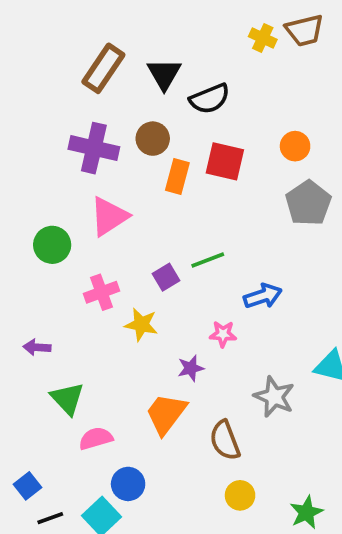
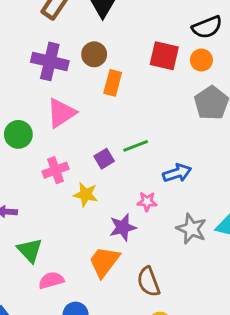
black semicircle: (210, 99) -> (207, 27), moved
red square: (225, 161) -> (164, 56), moved
purple star: (191, 368) -> (123, 227), size x1.4
gray star: (274, 397) -> (191, 229), moved

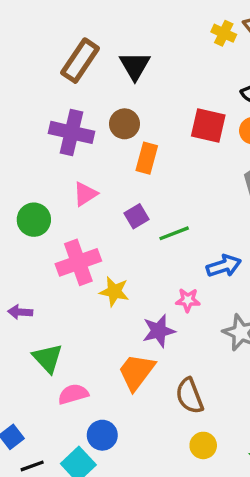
pink triangle: (61, 113) -> (85, 194), size x0.7
purple square: (104, 159) -> (136, 216), moved
pink cross: (56, 170) -> (78, 262), size x1.4

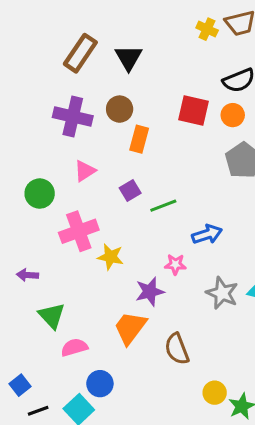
yellow circle: (203, 445) -> (215, 393), moved

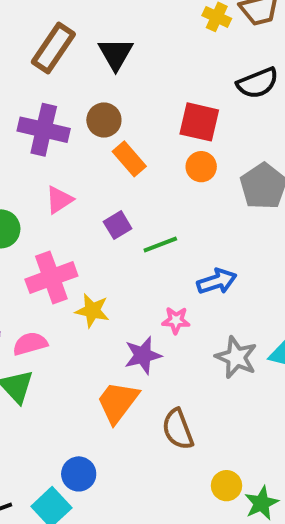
orange circle: (233, 115) -> (201, 167), moved
orange rectangle: (139, 139) -> (129, 159), turned -56
pink semicircle: (74, 347) -> (30, 344), moved

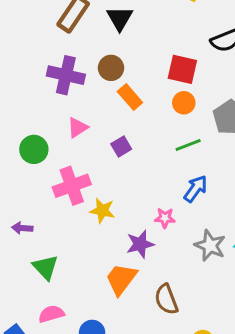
green line: (160, 244) -> (188, 145), moved
blue arrow: (217, 281) -> (195, 189), turned -36
pink semicircle: (30, 344) -> (51, 314), moved

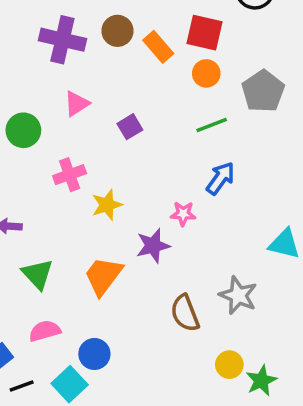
orange rectangle: (130, 97) -> (158, 47), moved
pink cross: (72, 186) -> (70, 175), size x0.7
yellow star: (102, 211) -> (107, 205), turned -30
gray star: (210, 246) -> (238, 295), moved
orange trapezoid: (121, 279) -> (103, 276), moved

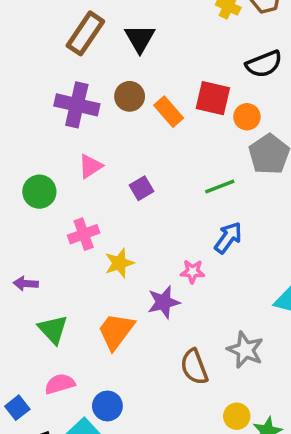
orange circle: (206, 73) -> (247, 117), moved

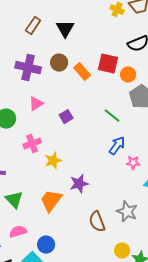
brown rectangle: (85, 33) -> (33, 26), size x0.7
green line: (220, 187) -> (112, 116), turned 60
pink star: (193, 272) -> (133, 163), moved

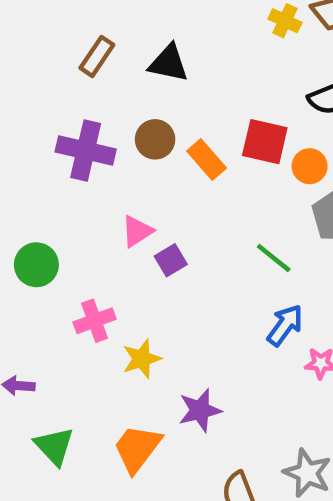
black triangle: (65, 29) -> (168, 63), turned -48
pink triangle: (36, 104) -> (137, 231), moved

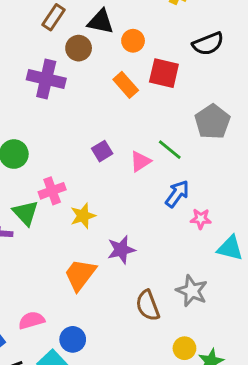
brown circle: (155, 139) -> (79, 48), moved
orange circle: (310, 166) -> (133, 41), moved
pink triangle: (137, 231) -> (140, 161), moved
green triangle: (54, 446) -> (26, 213), moved

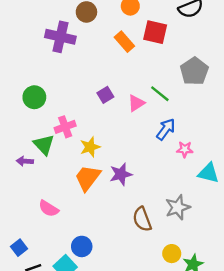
orange trapezoid: (80, 275) -> (88, 178), moved
gray star: (192, 291) -> (178, 207), turned 30
pink semicircle: (31, 320) -> (49, 209), moved, turned -132

